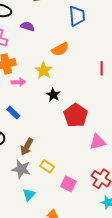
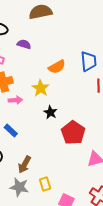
blue trapezoid: (77, 16) -> (89, 61), moved
yellow rectangle: (47, 166) -> (45, 184), turned 40

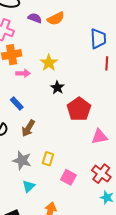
orange semicircle: (57, 67) -> (56, 19), moved
brown arrow: (24, 165) -> (28, 128), moved
yellow rectangle: (45, 184) -> (48, 159), turned 32

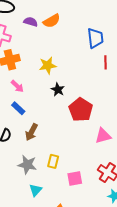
yellow star: (49, 63) -> (48, 65), turned 30
pink arrow: (23, 73) -> (17, 86), moved, turned 48
pink square: (68, 177) -> (75, 178), turned -35

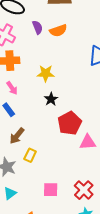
purple semicircle: (31, 22) -> (37, 27), turned 40
pink triangle: (103, 136) -> (88, 142), moved
yellow rectangle: (53, 161) -> (30, 155), moved

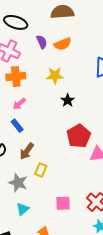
yellow star: (46, 73) -> (55, 76), moved
pink arrow: (12, 88) -> (19, 104), turned 88
black star: (51, 99) -> (68, 100), moved

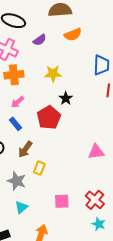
purple semicircle: (42, 42) -> (40, 40), turned 80
orange semicircle: (63, 44) -> (73, 35), moved
red pentagon: (79, 136) -> (49, 117), moved

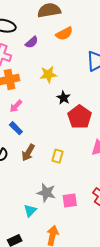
red pentagon: (49, 117) -> (80, 117), moved
yellow rectangle: (39, 168) -> (57, 156), moved
gray star: (17, 181) -> (46, 193), moved

